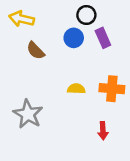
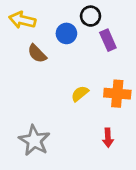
blue circle: (74, 38) -> (66, 33), moved
yellow semicircle: (76, 89) -> (80, 94), turned -42
gray star: (28, 114) -> (34, 140), moved

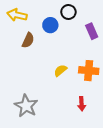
purple rectangle: (108, 40) -> (92, 31), moved
brown semicircle: (37, 54) -> (28, 40), turned -112

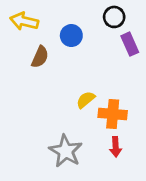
black circle: (68, 12) -> (114, 17), moved
orange cross: (89, 71) -> (113, 114), moved
gray star: (26, 106) -> (66, 151), moved

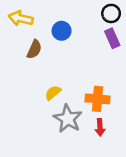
black circle: (114, 17) -> (111, 13), moved
yellow semicircle: (86, 100) -> (53, 93), moved
gray star: (66, 151) -> (68, 119), moved

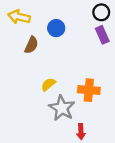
red arrow: (100, 127) -> (81, 132), moved

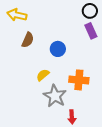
blue circle: (56, 28) -> (58, 49), moved

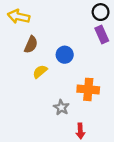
yellow semicircle: (43, 75) -> (40, 72), moved
gray star: (55, 96) -> (61, 107), size x0.6

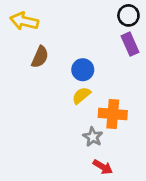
yellow semicircle: (40, 72) -> (81, 95), moved
gray star: (61, 107) -> (93, 137), moved
red arrow: (80, 131) -> (103, 167), turned -56

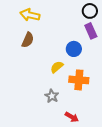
yellow arrow: (24, 21) -> (30, 15), moved
blue circle: (83, 70) -> (74, 49), moved
gray star: (93, 137) -> (52, 96), moved

